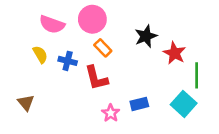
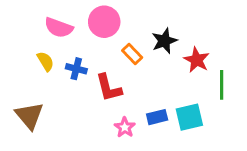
orange rectangle: (103, 48) -> (132, 54), moved
brown triangle: (26, 103) -> (29, 116), size x1.5
cyan square: (184, 104) -> (189, 117), moved, turned 35

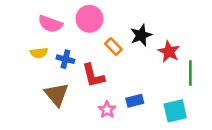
yellow semicircle: (45, 61) -> (39, 53), turned 114
brown triangle: (29, 116) -> (57, 94), moved
cyan square: (189, 117) -> (175, 111), moved

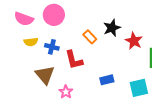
pink circle: (89, 19) -> (54, 15), moved
pink semicircle: (50, 24) -> (24, 19), moved
pink star: (107, 110) -> (66, 92), moved

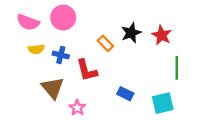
red star: (134, 41) -> (162, 35), moved
blue rectangle: (107, 80) -> (125, 94), turned 40

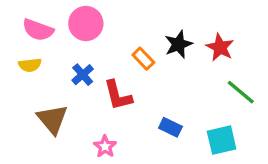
yellow semicircle: (36, 49) -> (30, 65), moved
blue cross: (61, 55) -> (83, 75), turned 35
green line: (177, 68) -> (241, 92), turned -50
brown triangle: (53, 88) -> (52, 119), moved

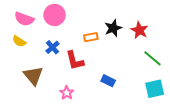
orange rectangle: (143, 59) -> (91, 37), turned -56
yellow semicircle: (30, 65) -> (19, 41), turned 40
cyan square: (222, 140) -> (155, 89), moved

